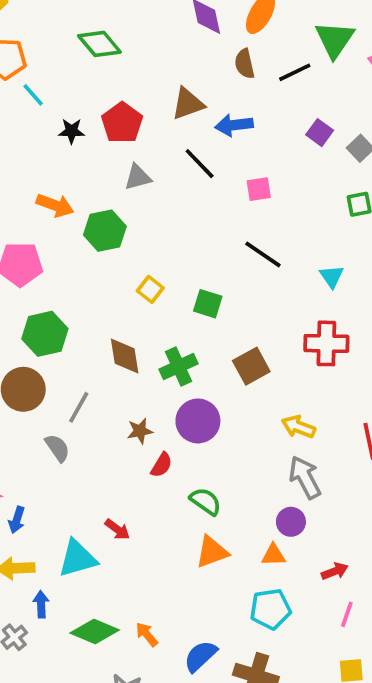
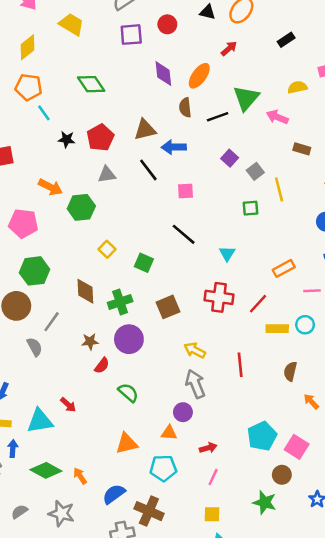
orange triangle: (212, 552) -> (127, 443), moved

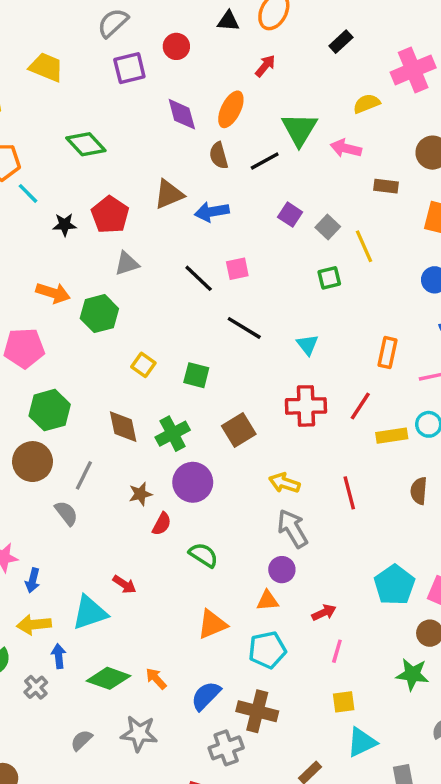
black line: (148, 170) -> (199, 278), moved
orange rectangle: (284, 268) -> (388, 353), turned -40

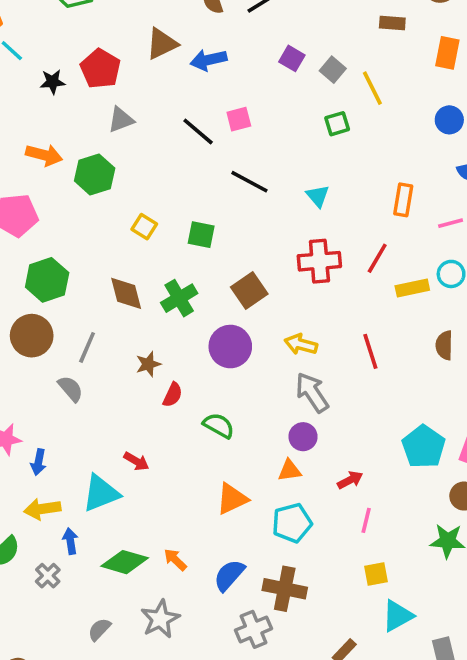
purple circle: (193, 482) -> (230, 347), moved
gray star: (139, 733) -> (160, 619), turned -30

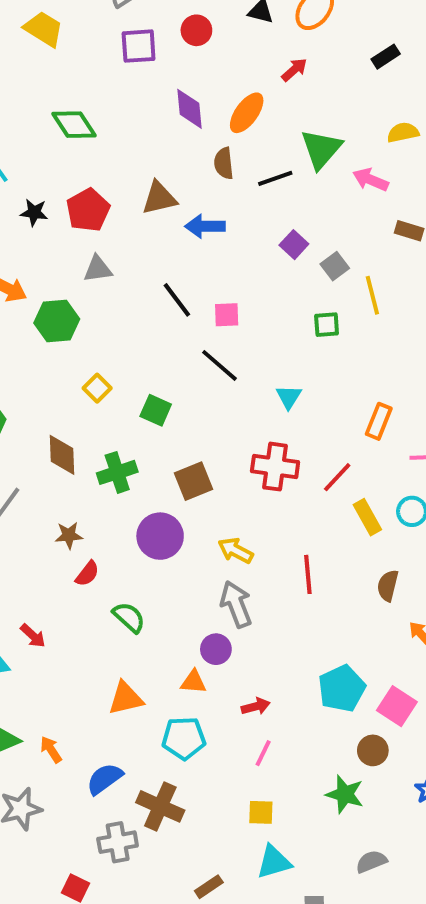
pink square: (239, 119) -> (227, 315), moved
yellow rectangle: (412, 288) -> (367, 517), turned 60

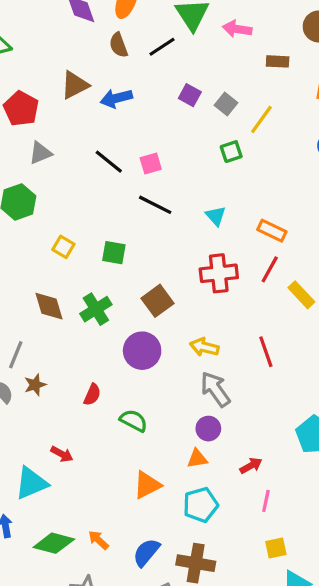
yellow line: (372, 295) -> (261, 119), turned 64
orange rectangle: (379, 421) -> (272, 231), moved, turned -72
brown star: (69, 535) -> (35, 385), moved

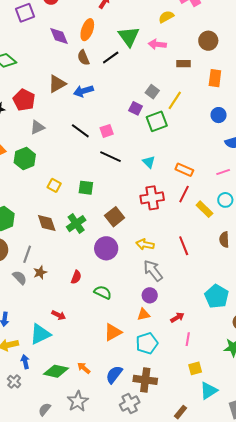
purple square: (190, 95) -> (136, 108), moved
green square: (231, 152) -> (157, 121), size x1.5

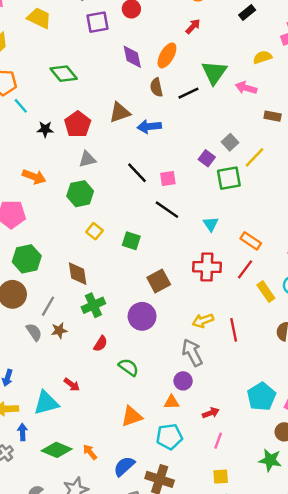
green hexagon: (25, 158) -> (80, 194), moved
green cross: (76, 224) -> (93, 305), moved
yellow arrow: (145, 244) -> (203, 321), moved, turned -42

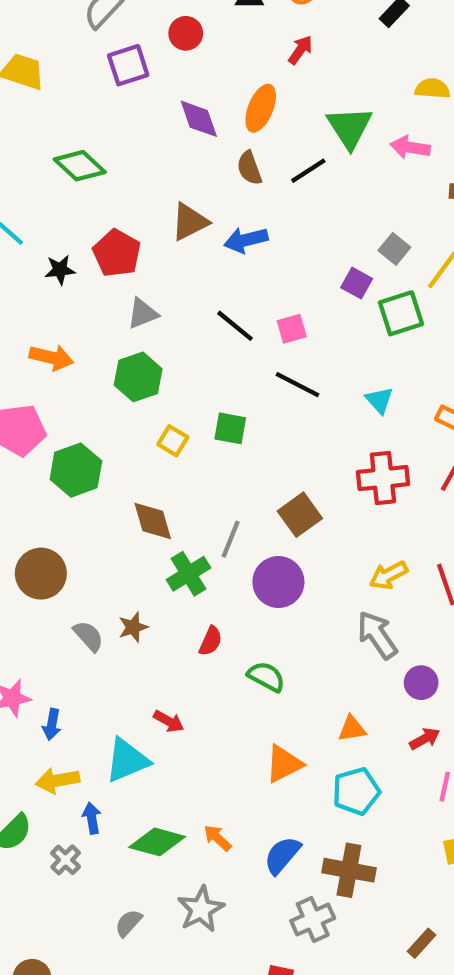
yellow semicircle: (262, 57) -> (432, 89), turned 30
green square: (131, 241) -> (230, 428), moved
green hexagon: (27, 259) -> (76, 470), moved
gray line: (48, 306) -> (231, 539), moved
purple circle: (183, 381) -> (421, 683), moved

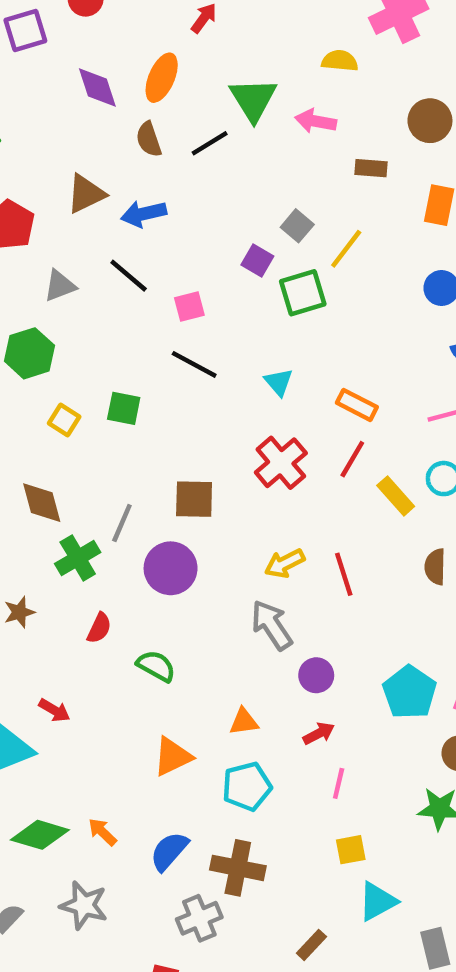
gray triangle: (143, 314) -> (60, 286), moved
black line: (235, 326) -> (129, 276), moved
red cross: (383, 478) -> (281, 463), turned -36
brown square: (300, 515) -> (194, 499), turned 36
gray star: (201, 909) -> (84, 905), turned -30

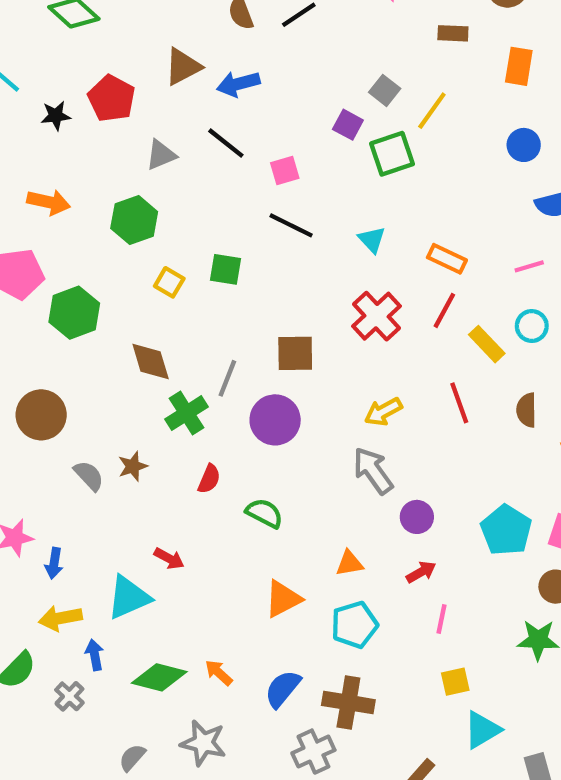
red line: (344, 574) -> (459, 403), moved

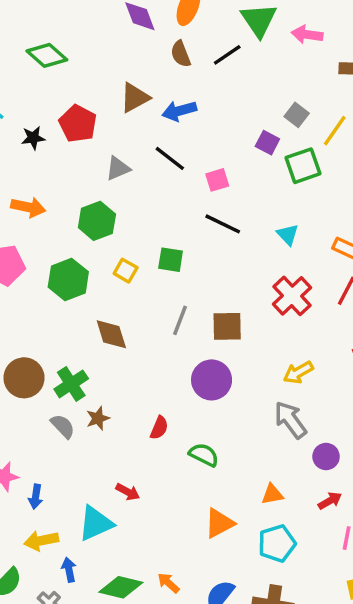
green hexagon: (74, 313) -> (68, 279), moved
gray line: (227, 378) -> (180, 320), moved
green cross: (186, 413) -> (71, 384), moved

